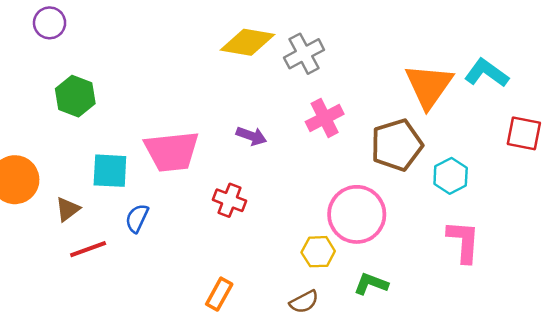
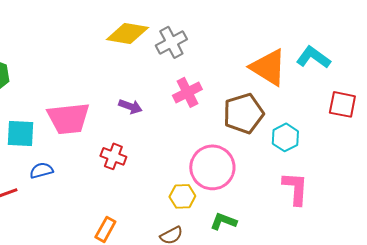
orange triangle: (429, 86) -> (268, 67), turned -33
blue semicircle: (137, 218) -> (41, 170), turned 50

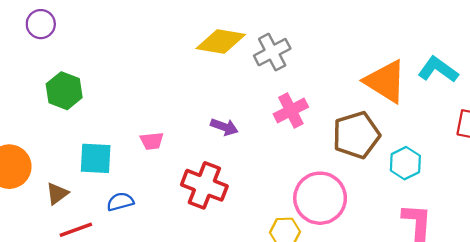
pink trapezoid: (68, 118) -> (152, 141), size x0.5
red cross: (113, 156) -> (204, 185), size x1.5

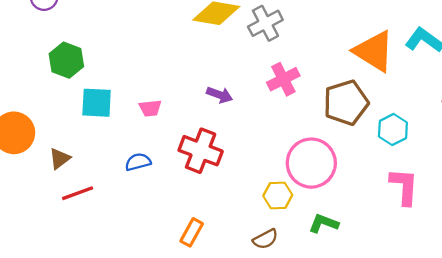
cyan square: (96, 158) -> (97, 103), moved
blue semicircle: (120, 202) -> (138, 162), moved

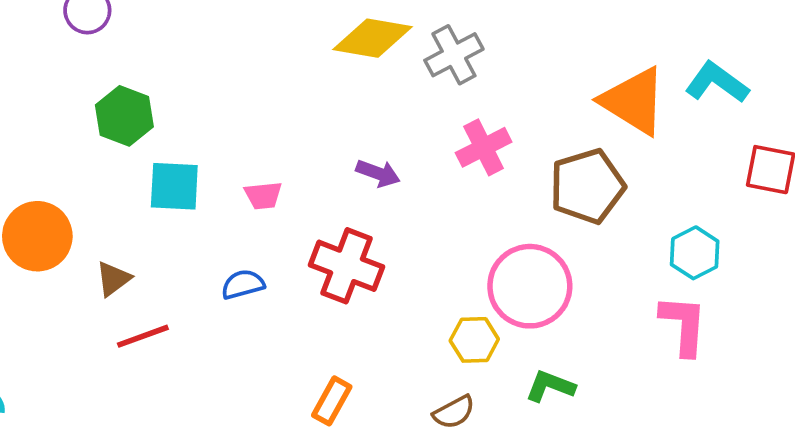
cyan hexagon: (393, 129) -> (695, 253), moved

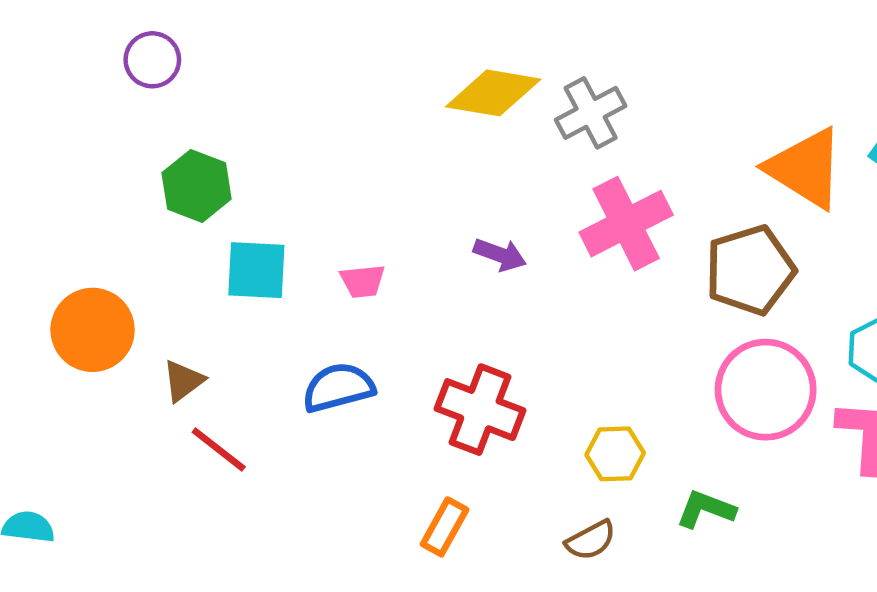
pink cross: (484, 147) -> (626, 224), size x1.4
red cross: (347, 266) -> (480, 410), moved
blue semicircle: (243, 284) -> (338, 387), size x1.4
pink circle: (530, 286) -> (766, 390), moved
red line: (143, 336) -> (219, 449), turned 58

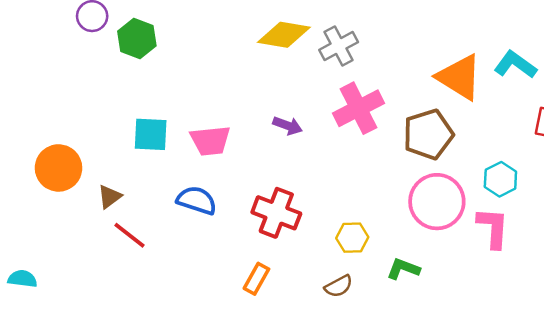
green hexagon: (197, 186) -> (137, 39), moved
pink trapezoid: (363, 281) -> (210, 141), size x1.6
blue semicircle: (338, 387) -> (197, 200), turned 33

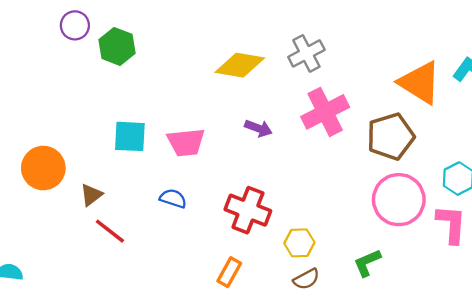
yellow diamond: (284, 35) -> (240, 65), moved
blue semicircle: (197, 200) -> (173, 198), size x0.7
yellow hexagon: (352, 238) -> (299, 243), moved
green L-shape: (403, 269) -> (367, 263), turned -44

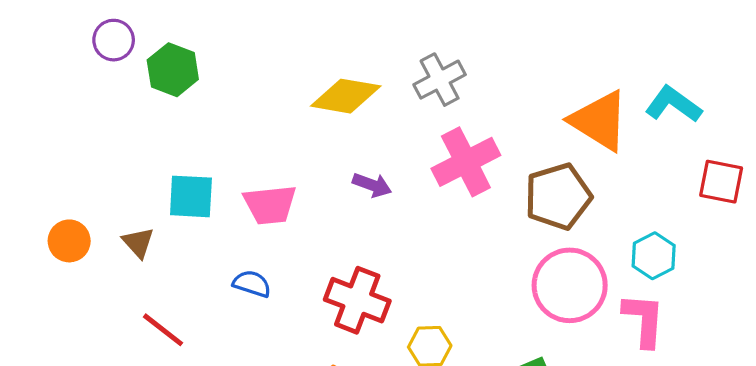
orange circle: (43, 168) -> (69, 241), size x0.7
brown triangle: (91, 195) -> (138, 243), moved, turned -35

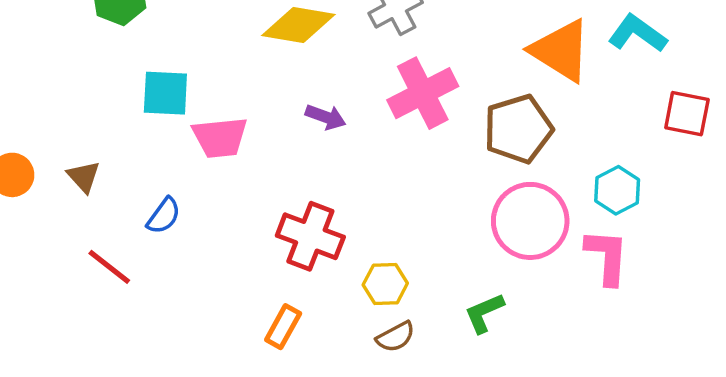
cyan square: (191, 196) -> (165, 93), moved
blue semicircle: (252, 284) -> (164, 216), moved, turned 108

